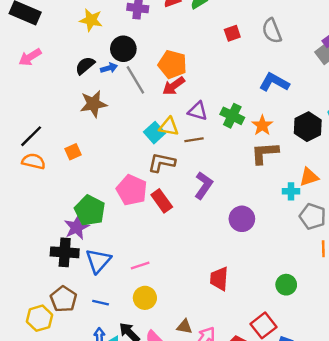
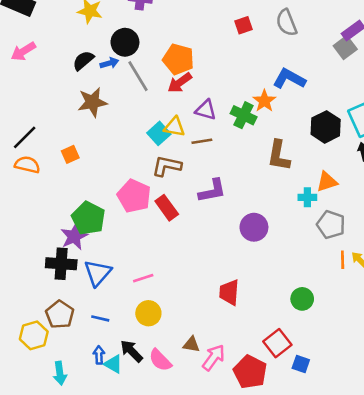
orange star: (262, 125) -> (264, 101), moved
brown L-shape: (265, 153) -> (279, 156), turned -76
purple L-shape: (204, 185) -> (212, 191), turned 44

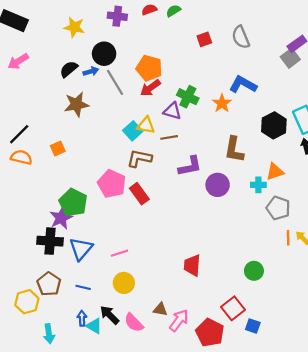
green cross: (244, 115) -> (188, 97), moved
purple L-shape: (212, 191) -> (190, 166), moved
purple circle: (254, 227) -> (218, 185), moved

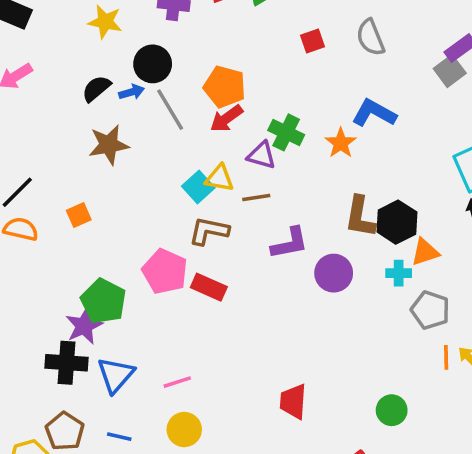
black hexagon: (274, 125) -> (397, 222), moved
red rectangle: (139, 194) -> (209, 287), turned -30

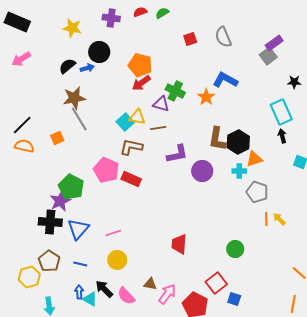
gray line: (170, 110) -> (79, 119), moved

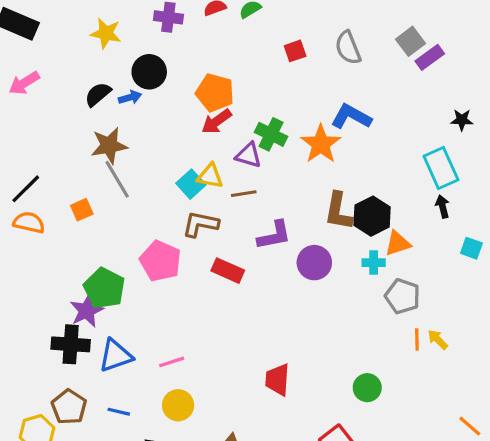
gray square: (268, 56) -> (410, 41), moved
orange star: (206, 97) -> (321, 144), size x1.4
red rectangle: (131, 179) -> (228, 271), moved
blue triangle: (78, 229) -> (116, 356), turned 30

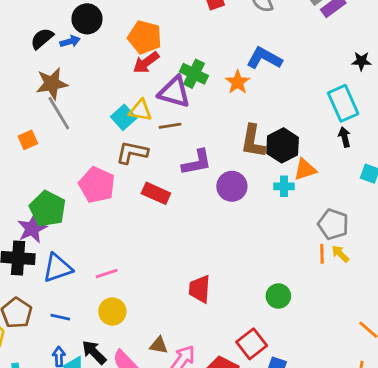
orange star: (321, 144) -> (238, 82), size x0.7
purple triangle: (249, 155) -> (174, 92), size x1.4
gray pentagon: (402, 296) -> (333, 224), moved

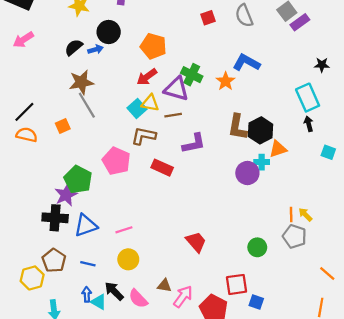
red arrow: (146, 62) -> (147, 77), moved
purple circle: (232, 186) -> (247, 173), moved
gray pentagon: (333, 224) -> (294, 236), moved
red trapezoid: (200, 289) -> (196, 242), turned 135
red square: (252, 344) -> (236, 284), turned 30

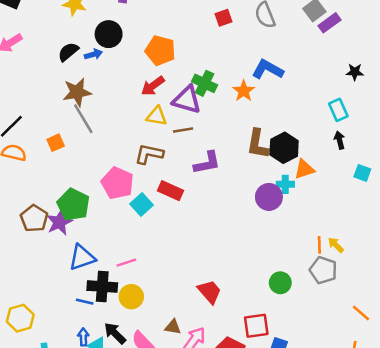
cyan rectangle: (308, 98) -> (338, 110), size x0.7
cyan square: (137, 109) -> (141, 205), moved
black cross: (55, 218) -> (102, 287), moved
red trapezoid: (196, 242) -> (210, 292), moved
brown pentagon: (54, 260) -> (34, 218), moved

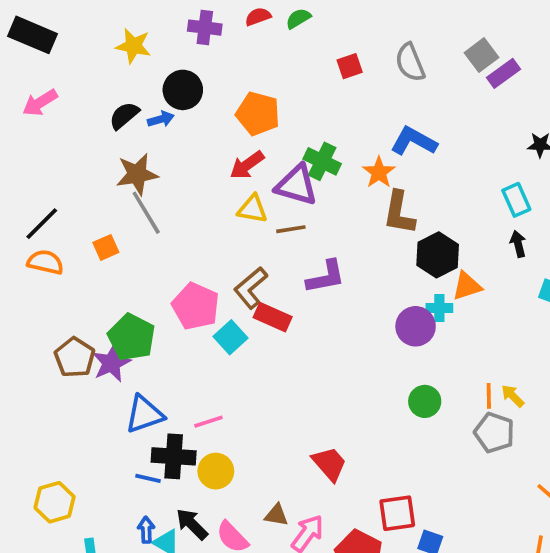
brown L-shape: (258, 144) -> (399, 213), moved
brown L-shape: (149, 154) -> (251, 288), moved, turned -52
green circle: (280, 283) -> (425, 401), moved

